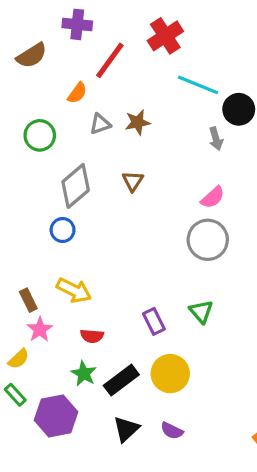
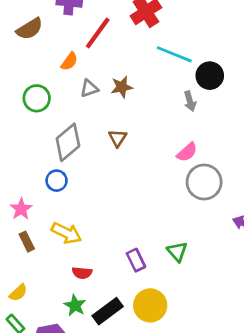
gray circle: (208, 240) -> (204, 182), moved
pink star: (40, 330) -> (21, 209), moved

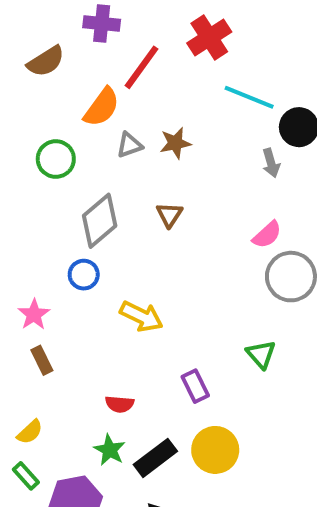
orange semicircle: (69, 61) -> (102, 107), size x1.5
yellow arrow: (66, 233) -> (141, 316), moved
green triangle: (177, 252) -> (261, 354), moved

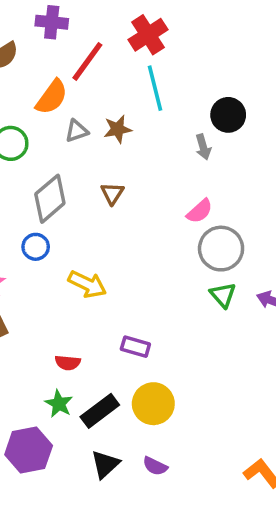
cyan line: (249, 97) -> (155, 88), moved, turned 54
green triangle: (261, 354) -> (223, 295), moved
purple rectangle: (195, 386) -> (135, 347), turned -48

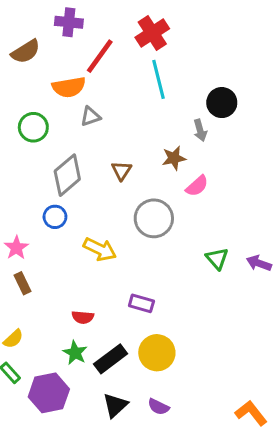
orange semicircle: (52, 97) -> (69, 87), turned 44
brown star: (118, 129) -> (174, 158), moved
gray circle: (221, 249) -> (154, 218), moved

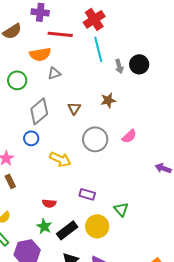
red line: (100, 56) -> (60, 34), turned 60
gray arrow: (200, 130) -> (119, 66), moved
pink semicircle: (197, 186) -> (129, 136), moved
green triangle: (217, 259) -> (121, 209), moved

